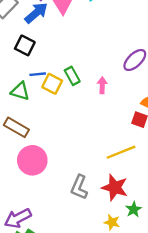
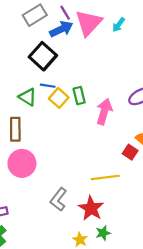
black square: (25, 45) -> (43, 56), size x1.4
pink arrow: (102, 85) -> (104, 111), size x1.6
brown rectangle: (16, 127) -> (15, 129), turned 45

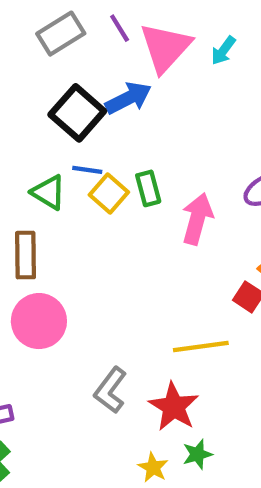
blue arrow: (61, 29) -> (128, 98), moved

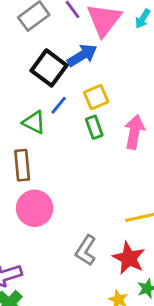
blue line: (87, 170) -> (59, 105), turned -54
green rectangle: (148, 188) -> (94, 127), moved
yellow square: (109, 193) -> (96, 97), moved, turned 30

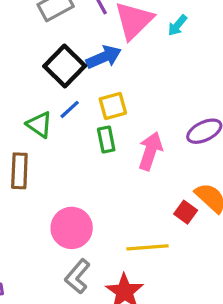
pink circle: (35, 208) -> (72, 228), moved

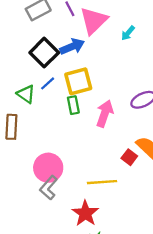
cyan arrow: (177, 25) -> (128, 33), moved
yellow square: (113, 106) -> (78, 81), size x1.4
gray L-shape: (78, 276) -> (49, 188), moved

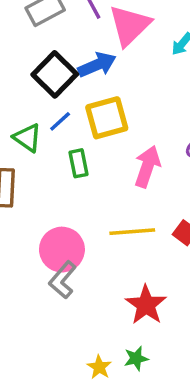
green rectangle: (73, 105) -> (79, 163), moved
yellow line: (102, 182) -> (132, 232), moved
red star: (85, 213) -> (146, 305), moved

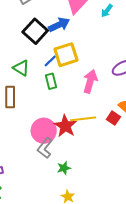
blue line: (60, 121) -> (50, 61), moved
red star: (146, 305) -> (65, 126), moved
green star: (136, 358) -> (64, 168), moved

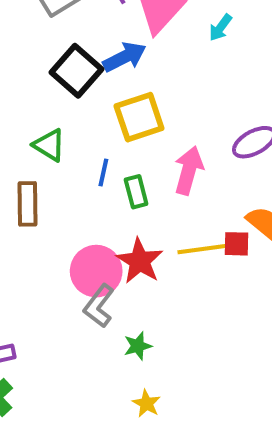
blue line: (50, 61) -> (103, 173), moved, turned -32
green rectangle: (51, 81) -> (136, 192), moved
red square: (113, 118) -> (236, 244), turned -32
yellow line: (83, 119) -> (204, 249), moved

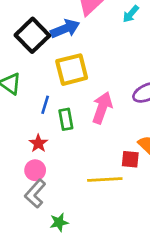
yellow line: (204, 249) -> (105, 180), moved
red star: (140, 261) -> (38, 143), moved, size x0.6
pink circle: (96, 271) -> (35, 170), size x0.6

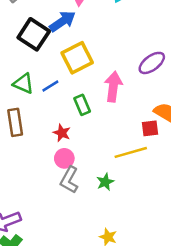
blue line: (45, 105) -> (50, 86), moved, turned 54
green star: (59, 222) -> (105, 182), moved

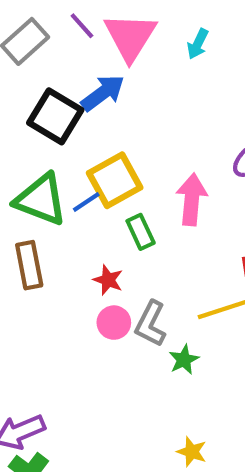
yellow square: (77, 58) -> (115, 180), moved
green triangle: (23, 84) -> (41, 200), size x1.5
gray L-shape: (69, 180) -> (151, 324), moved

